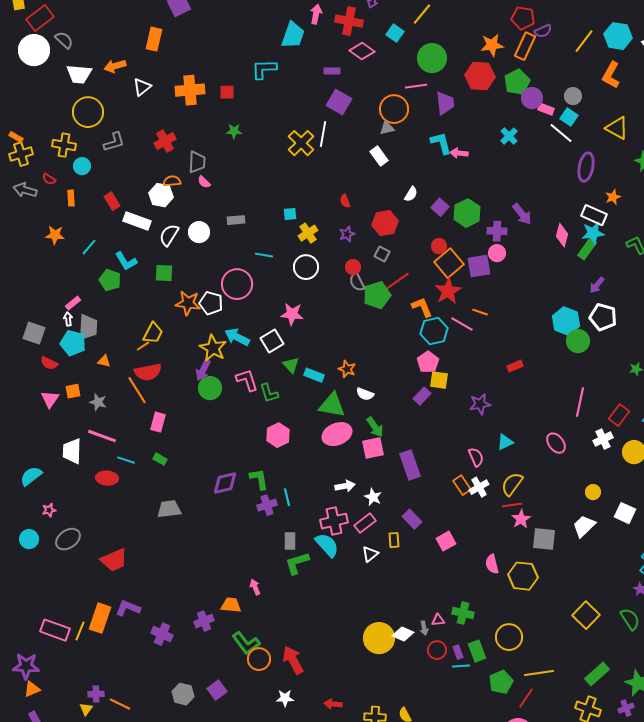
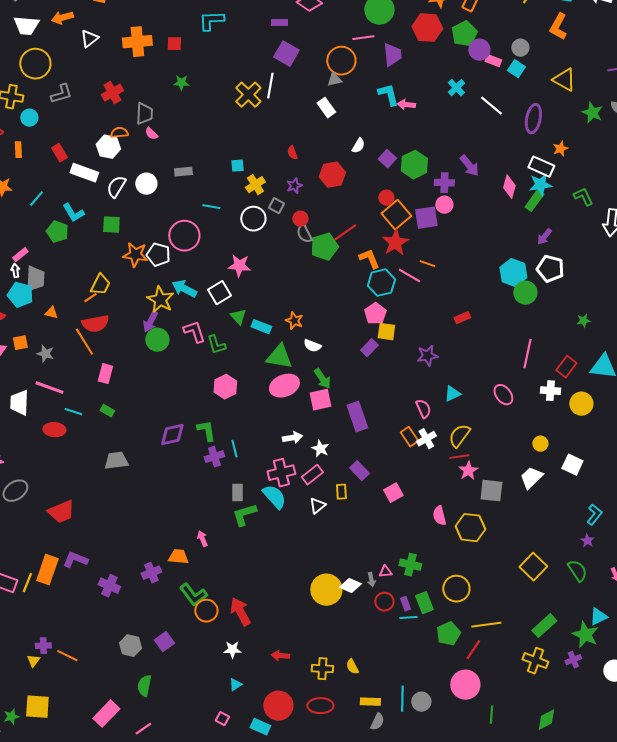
white line: (561, 133) -> (491, 106), moved
gray square: (382, 254) -> (276, 206), moved
white cross: (603, 439) -> (550, 391), turned 30

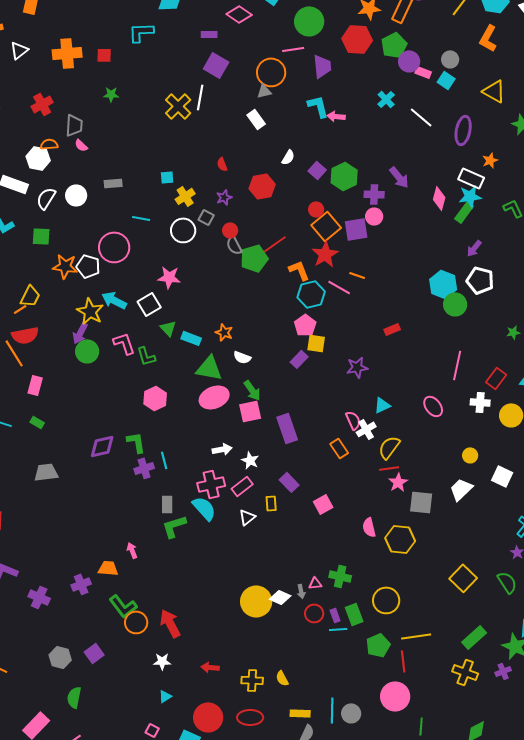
white cross: (426, 439) -> (366, 429), moved
red line: (473, 650) -> (403, 661), turned -40

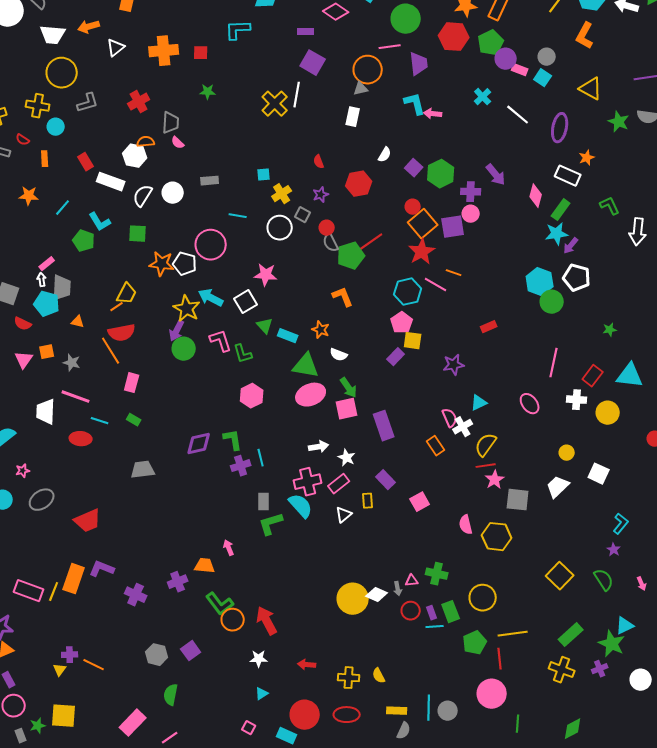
white rectangle: (256, 119) -> (353, 117), turned 48
cyan star: (470, 196) -> (557, 234), moved
orange L-shape: (299, 270) -> (343, 297), moved

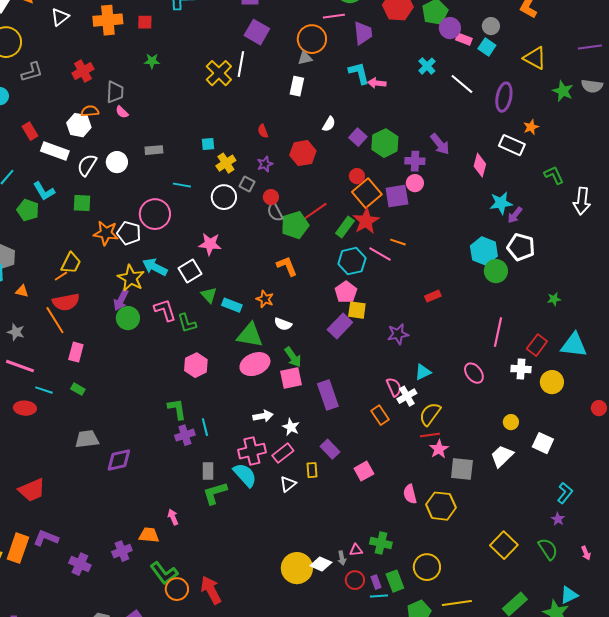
green rectangle: (561, 210) -> (345, 227), moved
purple rectangle: (396, 357) -> (340, 326), size x1.4
purple diamond: (199, 444) -> (119, 460), moved

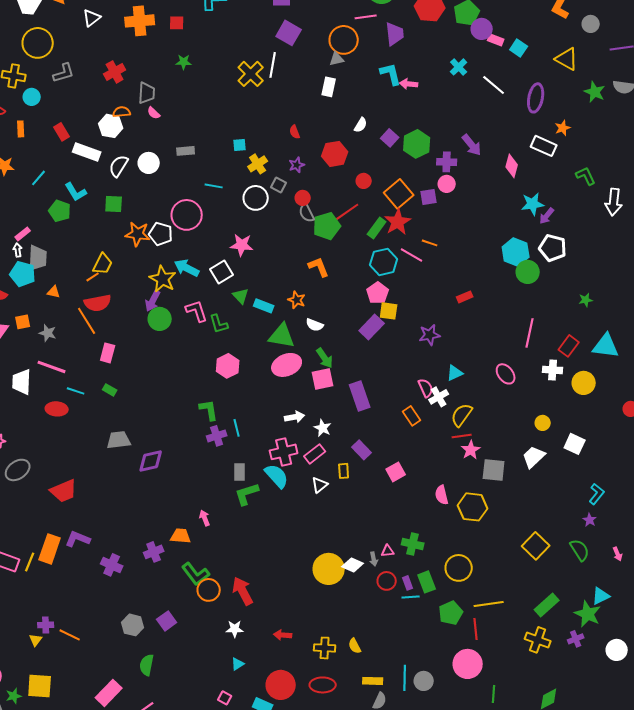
gray circle: (491, 26) -> (591, 24), moved
red circle: (357, 176) -> (364, 181), moved
purple square: (397, 196) -> (429, 197), size x0.7

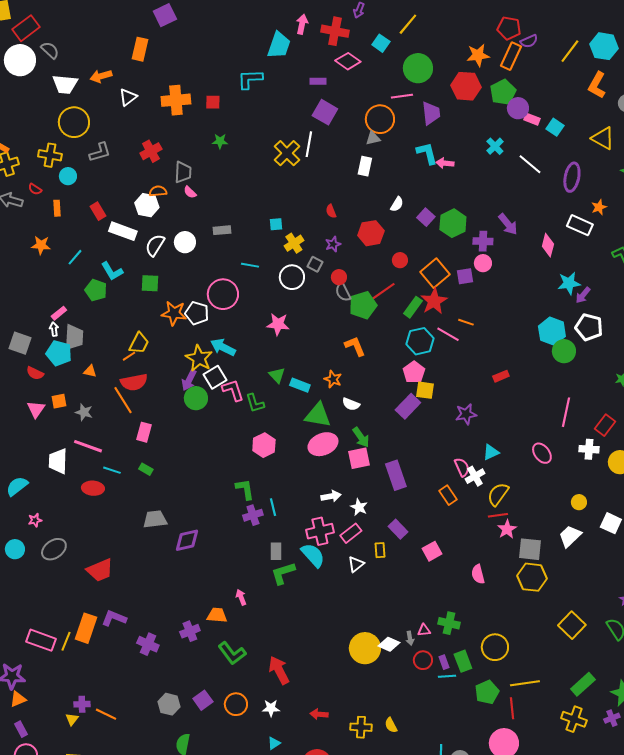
white square: (222, 272) -> (215, 377), moved
yellow hexagon: (473, 507) -> (532, 577), moved
orange circle: (209, 590) -> (236, 704), moved

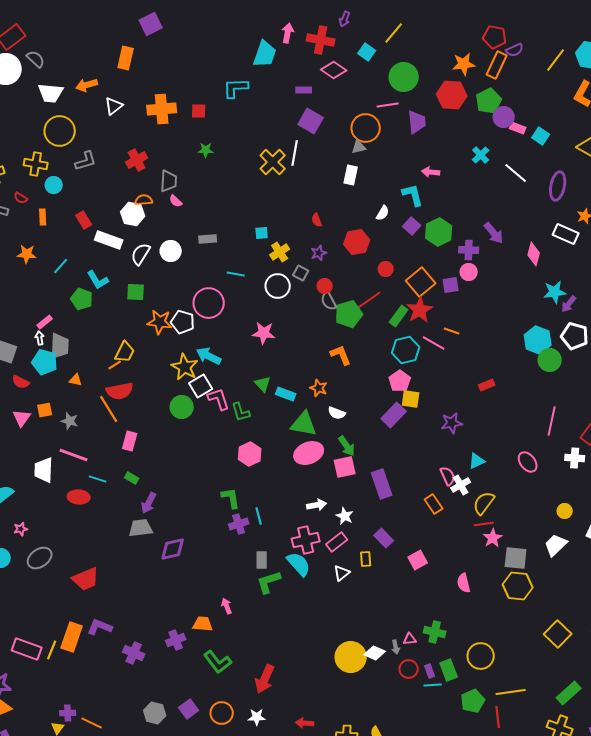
cyan L-shape: (427, 153) -> (413, 195), moved
purple arrow: (189, 380) -> (149, 503), moved
red arrow: (279, 670) -> (265, 679), turned -128

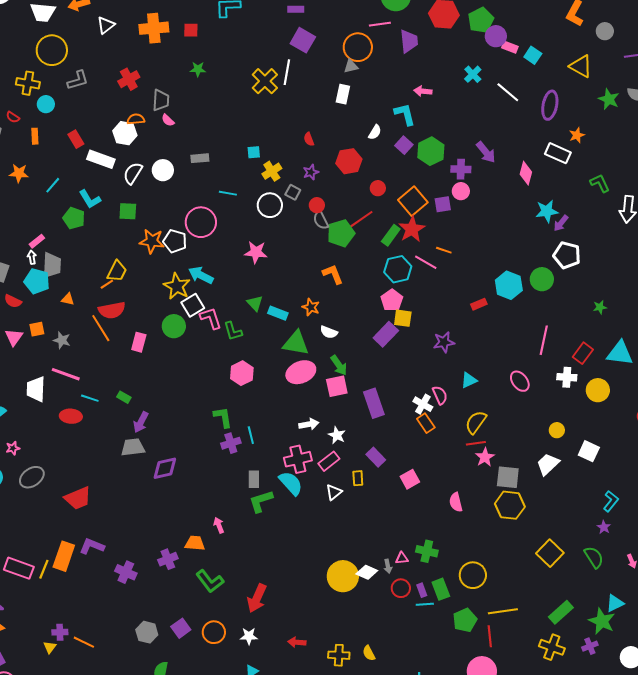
cyan hexagon: (538, 340) -> (509, 285), moved
pink rectangle: (130, 441) -> (139, 342), moved
white cross: (461, 485) -> (423, 404), moved, turned -30

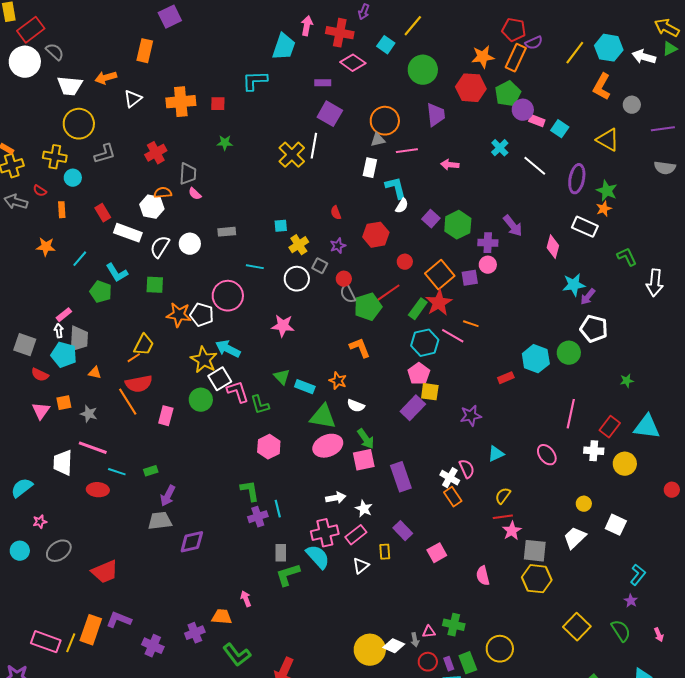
pink line: (380, 24) -> (407, 151), moved
green star: (609, 99) -> (607, 191), moved
cyan L-shape: (405, 114) -> (396, 188), moved
green rectangle: (124, 397) -> (151, 471), turned -48
yellow semicircle: (476, 422) -> (503, 496), size x0.7

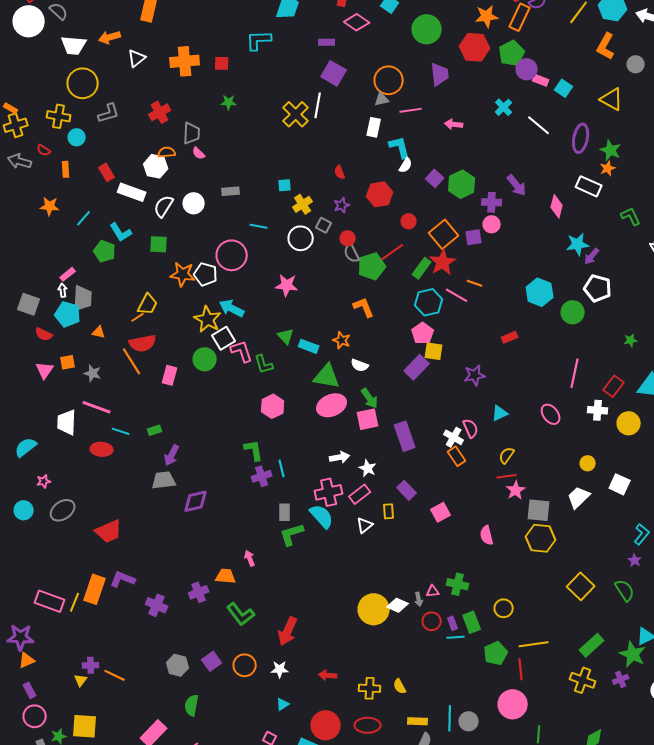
cyan hexagon: (536, 359) -> (540, 292), moved
yellow circle: (500, 649) -> (504, 608), size x0.7

